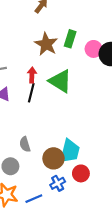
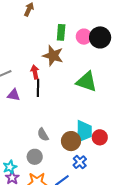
brown star: (46, 44) -> (53, 56), moved
green triangle: (60, 81) -> (87, 82), moved
red circle: (81, 173) -> (100, 137), moved

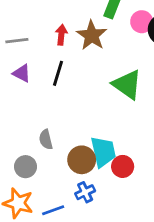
red arrow: (35, 72) -> (61, 35), moved
cyan trapezoid: (84, 131) -> (103, 152), turned -30

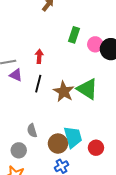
brown star: (92, 35) -> (64, 91), moved
purple triangle: (22, 73) -> (16, 75), moved
red circle: (123, 166) -> (96, 148), moved

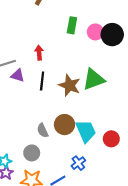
green triangle: (87, 89) -> (94, 79), turned -45
brown circle: (58, 144) -> (64, 125), moved

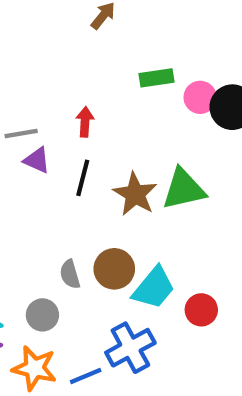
green rectangle: (72, 25) -> (157, 78), turned 63
cyan trapezoid: (86, 131) -> (154, 288), turned 55
blue cross: (78, 163) -> (130, 348), size x1.6

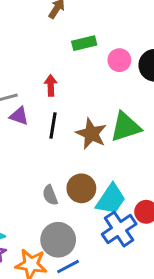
green rectangle: (157, 78) -> (84, 43), moved
pink circle: (200, 97) -> (119, 60), moved
gray circle: (42, 315) -> (58, 240), moved, size x1.5
blue cross: (130, 348) -> (119, 229), moved

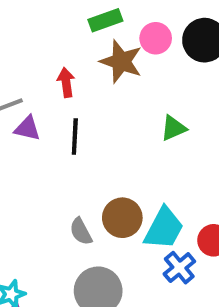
green triangle: (126, 127) -> (173, 128), size x0.6
brown star: (91, 134) -> (121, 62), moved
blue cross: (119, 229) -> (179, 268), size x0.7

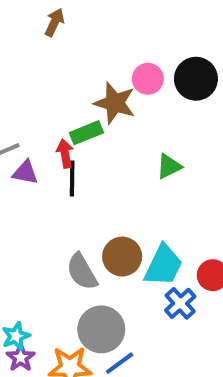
green rectangle: (105, 20) -> (86, 133), moved
red arrow: (66, 82) -> (65, 153), moved
gray semicircle: (81, 231) -> (82, 272), size x1.4

